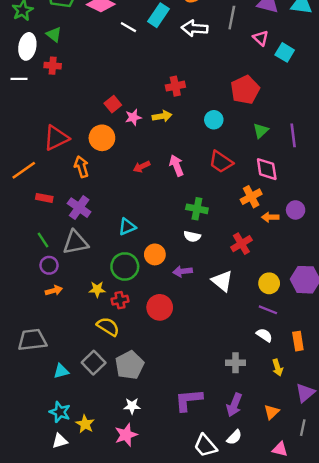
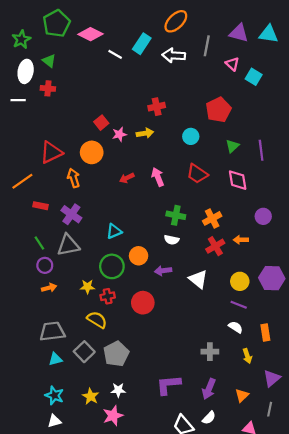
orange cross: (251, 197) -> (212, 218), moved
orange arrow: (270, 217) -> (241, 240), moved
gray trapezoid: (32, 340) -> (52, 331), moved
yellow star: (85, 424) -> (91, 396), moved

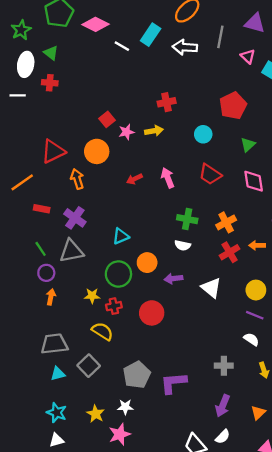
orange arrow: (49, 288) -> (51, 297), turned -64
gray pentagon: (116, 354) -> (137, 375), moved
purple L-shape: (168, 385) -> (173, 383), moved

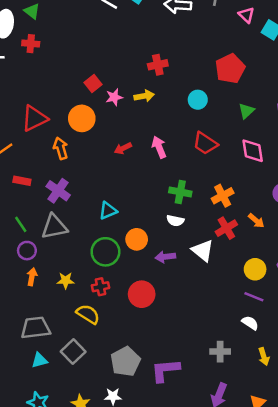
orange arrow: (257, 245) -> (256, 221), turned -140
white triangle: (211, 288) -> (203, 251), moved
yellow star: (92, 296) -> (66, 280), moved

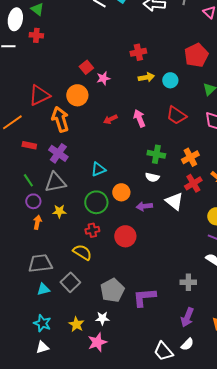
yellow arrow: (144, 96) -> (146, 77), moved
orange arrow: (61, 148) -> (60, 119), size x1.4
yellow star: (66, 280) -> (59, 211), moved

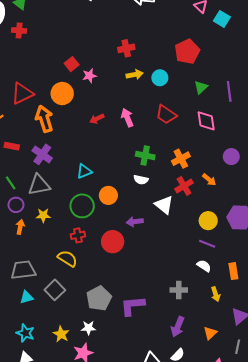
purple arrow: (144, 206) -> (135, 222), moved

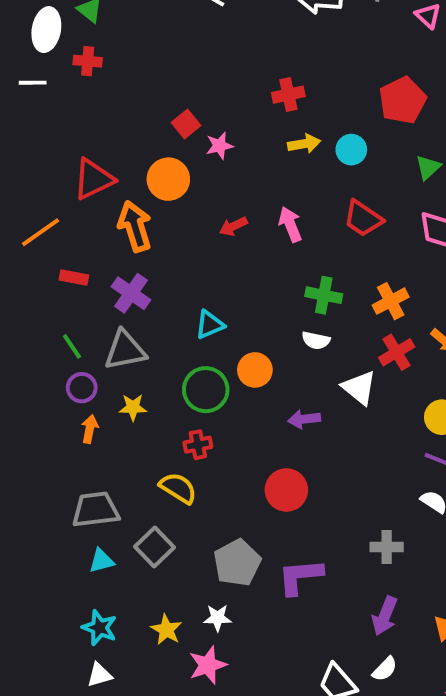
red circle: (113, 242) -> (286, 490), moved

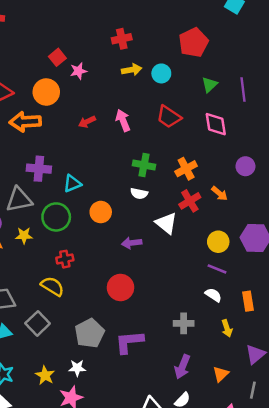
orange arrow: (135, 226) -> (25, 122), turned -76
purple cross: (131, 293) -> (39, 169), moved, turned -30
green circle: (206, 390) -> (56, 217), moved

